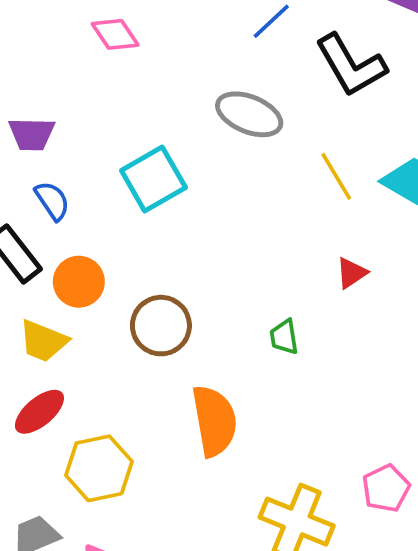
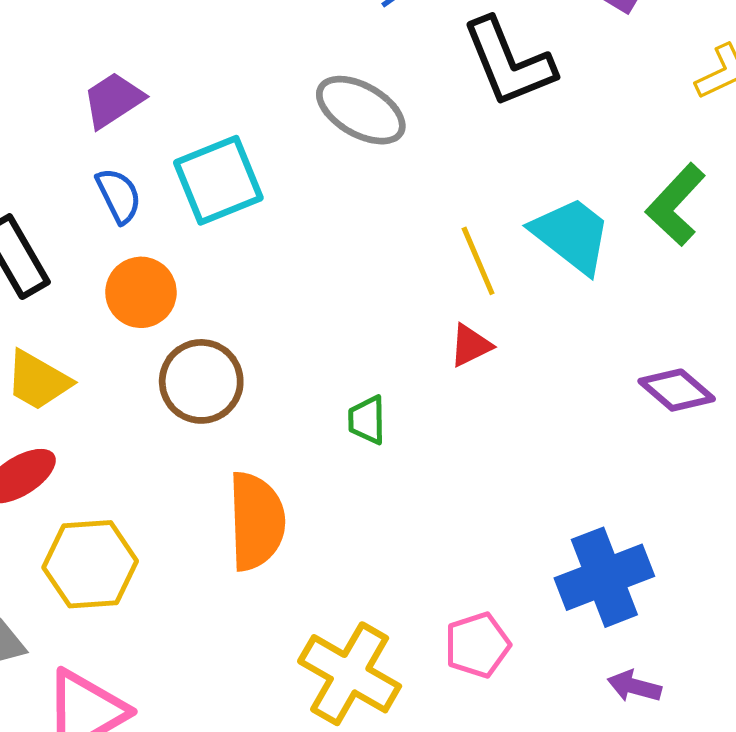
purple trapezoid: (32, 134) -> (113, 100), moved, turned 138
yellow line: (336, 176) -> (478, 261), moved
blue semicircle: (52, 201) -> (119, 196), moved
orange circle: (79, 282) -> (141, 292), moved

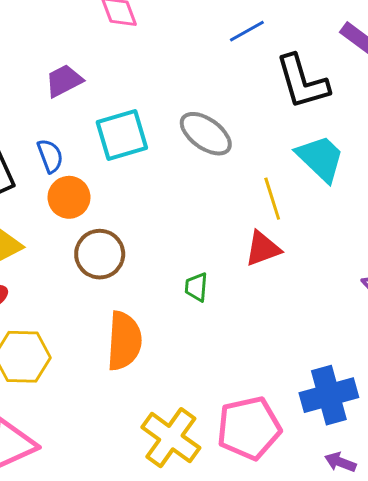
gray ellipse: (361, 110) -> (206, 134), moved
blue semicircle: (119, 196) -> (50, 156), moved
cyan trapezoid: (572, 235) -> (320, 158), moved
red triangle: (471, 345) -> (263, 249), size x1.4
pink pentagon: (477, 645) -> (249, 428), size x1.6

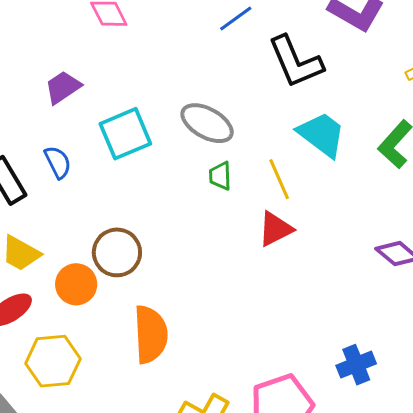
orange circle: (69, 197) -> (76, 284), moved
green trapezoid: (196, 287) -> (220, 176), moved
blue cross: (329, 395) -> (356, 365), size x0.7

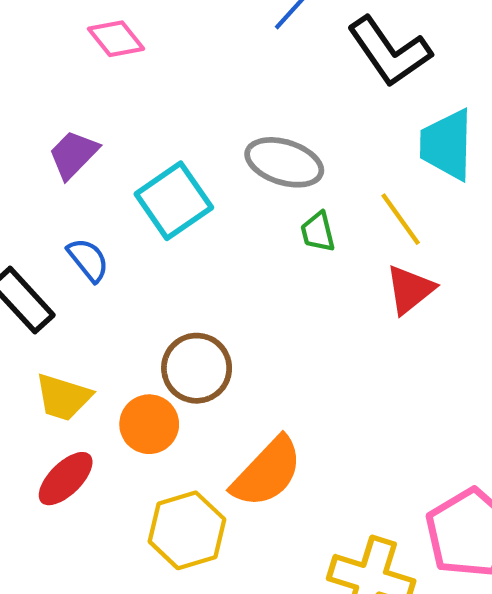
cyan trapezoid: (322, 134) -> (447, 145), turned -114
orange semicircle: (151, 334) -> (267, 472), turned 58
yellow hexagon: (53, 361) -> (187, 530), moved

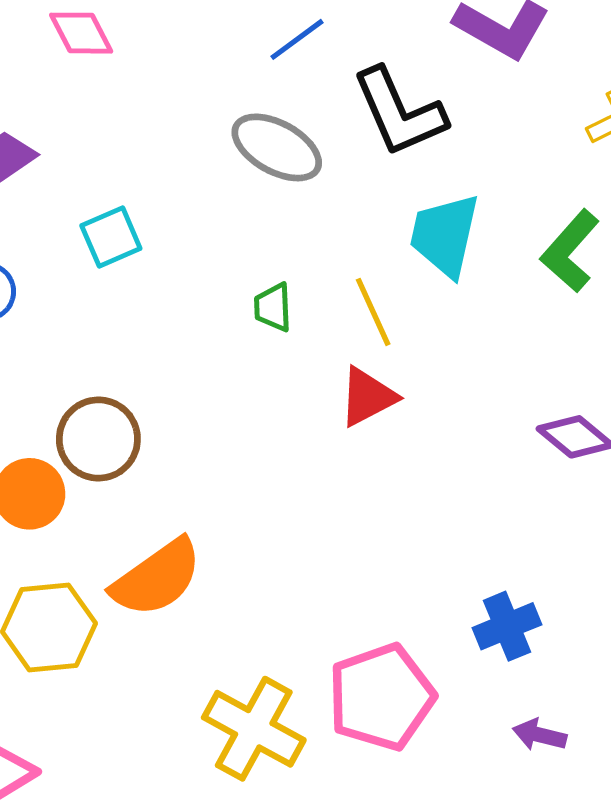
gray ellipse: (284, 162) -> (277, 147), moved
cyan square: (174, 201) -> (111, 237), size x0.7

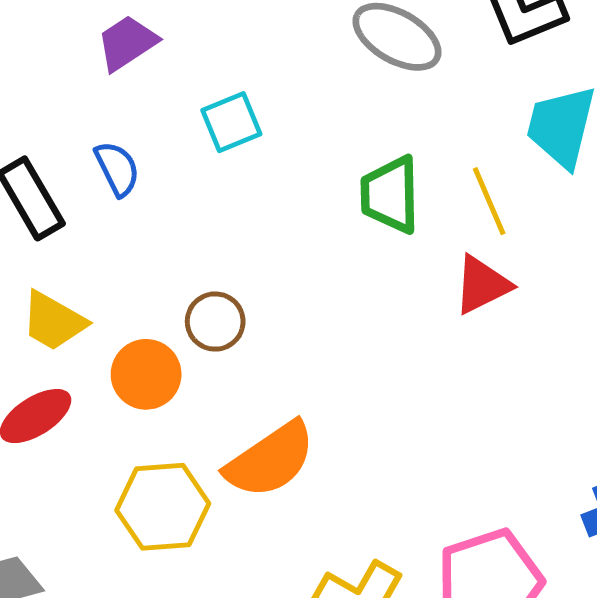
green trapezoid: (273, 307) -> (390, 195), size x1.6
brown circle: (98, 439) -> (215, 322), size x0.7

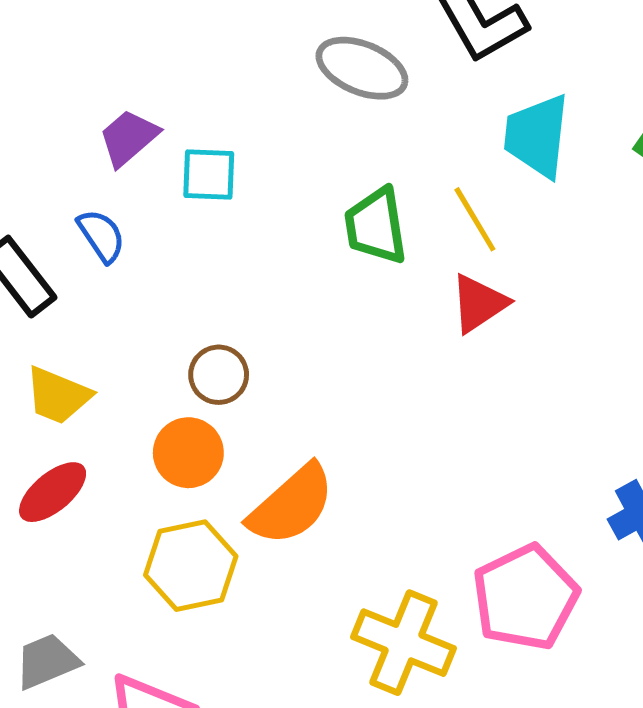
purple trapezoid: (127, 43) -> (129, 138), moved
cyan square: (231, 122) -> (209, 175), turned 32
orange circle: (146, 374) -> (188, 453), moved

